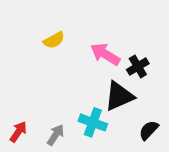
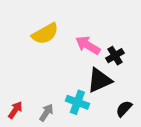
yellow semicircle: (54, 40) -> (45, 34), size x1.5

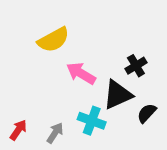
pink arrow: (88, 45) -> (81, 73), moved
black semicircle: (124, 109) -> (147, 113), moved

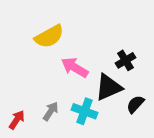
gray arrow: (55, 133) -> (51, 111), moved

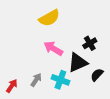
yellow semicircle: (49, 36) -> (49, 18), moved

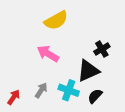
pink arrow: (53, 48) -> (48, 54), moved
black semicircle: (97, 75) -> (95, 96), moved

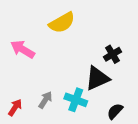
pink arrow: (48, 54) -> (23, 49), moved
black semicircle: (95, 96) -> (115, 111), moved

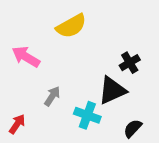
gray arrow: (45, 100) -> (52, 96), moved

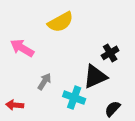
red arrow: (17, 124) -> (15, 105), turned -119

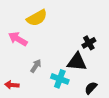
yellow semicircle: (61, 22) -> (37, 18), moved
black triangle: (95, 77) -> (77, 62), turned 30

